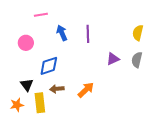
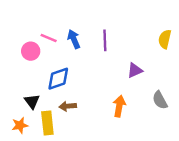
pink line: (41, 15) -> (49, 38), moved, turned 32
gray semicircle: (137, 60) -> (160, 100), moved, turned -42
orange arrow: (86, 90) -> (119, 106), moved, turned -36

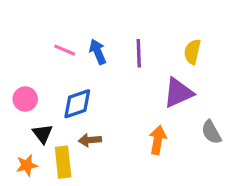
yellow semicircle: (165, 39) -> (192, 52), moved
pink circle: (31, 51) -> (25, 99), moved
purple triangle: (135, 70) -> (178, 93), size x1.5

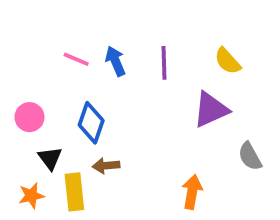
yellow semicircle: (192, 52) -> (228, 61), turned -55
blue diamond: (77, 104) -> (91, 123), turned -52
orange arrow: (158, 140) -> (192, 192), moved

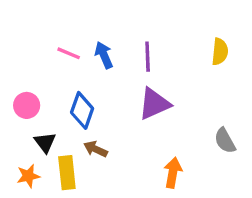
yellow semicircle: (228, 61) -> (220, 52), moved, turned -132
purple triangle: (211, 110) -> (154, 104), moved
brown arrow: (106, 166) -> (96, 149), turned 30

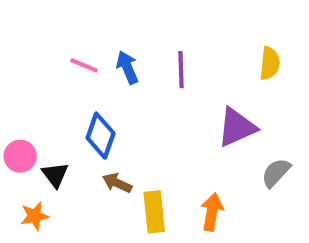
purple triangle: (154, 104) -> (237, 127), moved
pink circle: (27, 105) -> (20, 156), moved
gray semicircle: (225, 141) -> (276, 173), turned 72
yellow rectangle: (67, 173) -> (154, 212), moved

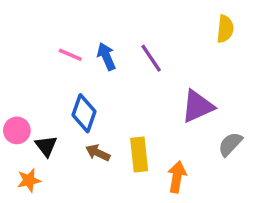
yellow semicircle: (270, 63) -> (225, 29), moved
purple line: (181, 70) -> (151, 58), turned -32
yellow rectangle: (154, 212) -> (139, 155), moved

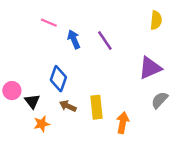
pink line: (70, 55) -> (49, 23), moved
purple triangle: (198, 106) -> (150, 68), moved
orange star: (29, 180) -> (42, 124), moved

